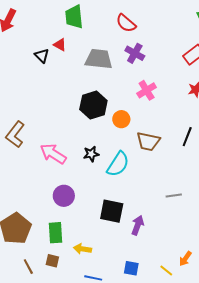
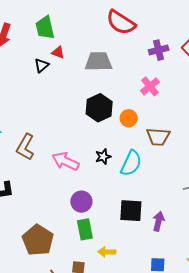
green trapezoid: (74, 17) -> (45, 28), moved
red semicircle: (126, 23) -> (121, 22), size x1.4
purple cross: (135, 53) -> (159, 50), moved, turned -36
black triangle: (42, 56) -> (42, 65), turned 42
green rectangle: (56, 233) -> (85, 229), moved

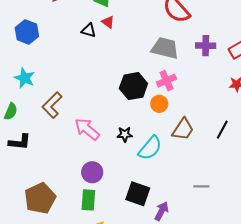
gray trapezoid: (99, 61) -> (165, 48), moved
black triangle: (42, 65) -> (89, 30), turned 42
pink cross: (150, 86) -> (167, 81), moved
brown trapezoid: (158, 137) -> (183, 129), turned -75

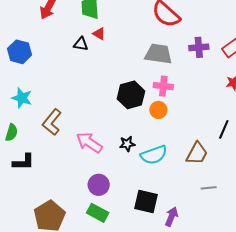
pink cross: (167, 81) -> (163, 86), turned 36
brown trapezoid: (183, 129) -> (197, 153), moved
cyan semicircle: (150, 148) -> (154, 155), turned 36
green rectangle: (88, 200) -> (98, 213), turned -60

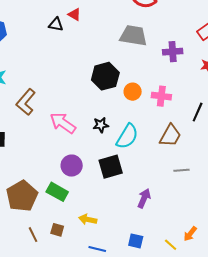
purple cross: (199, 47) -> (173, 52), moved
pink cross: (163, 86) -> (161, 96), moved
cyan semicircle: (154, 155) -> (127, 136), turned -40
black square: (146, 202) -> (111, 167), moved, turned -30
green rectangle: (98, 213) -> (57, 192), moved

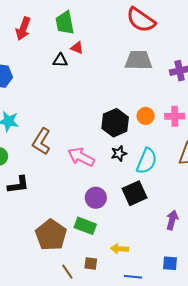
black hexagon: (105, 76) -> (115, 123), moved

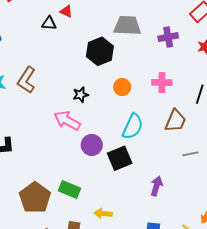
orange circle: (146, 116) -> (122, 87), moved
black hexagon: (115, 123) -> (100, 51), moved
brown L-shape: (41, 141) -> (27, 80), moved
black star: (119, 153) -> (81, 95), moved
purple circle: (96, 198) -> (92, 145), moved

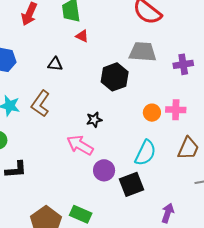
black triangle: (49, 23) -> (55, 64), moved
orange circle: (122, 87) -> (152, 113), moved

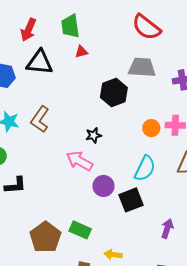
red triangle: (82, 36) -> (81, 52), turned -40
black triangle: (55, 64) -> (40, 62), moved, size x1.8

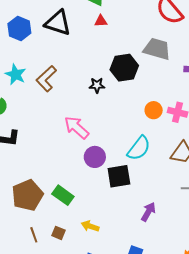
black star: (94, 135) -> (97, 85), moved

